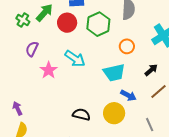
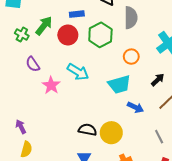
purple semicircle: (32, 49) -> (33, 64), turned -56
yellow circle: (114, 113) -> (111, 133), moved

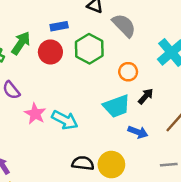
gray semicircle: (131, 18) -> (124, 25), turned -40
cyan arrow: (78, 72) -> (65, 120), moved
black arrow: (158, 80) -> (146, 96), moved
gray line: (159, 137) -> (169, 165), turned -64

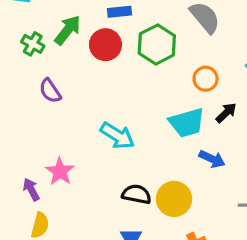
pink star: (35, 114) -> (60, 171), moved

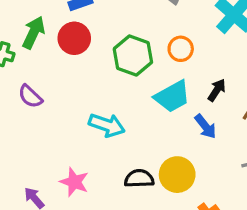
green hexagon: (157, 44) -> (133, 56), moved
black arrow: (226, 113) -> (217, 90), moved
blue arrow: (212, 159) -> (206, 126), turned 40
pink star: (60, 171) -> (74, 182), moved

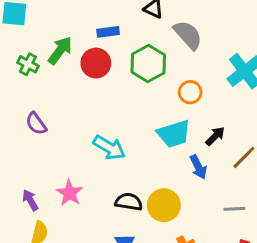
green hexagon: (133, 56) -> (148, 63), moved
purple semicircle: (30, 96) -> (36, 124), moved

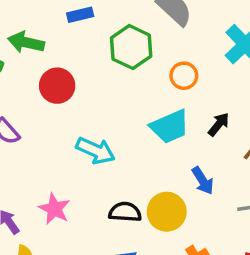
green arrow: (60, 50) -> (26, 42), turned -108
red circle: (96, 63) -> (57, 86), moved
blue arrow: (198, 167) -> (203, 181), moved

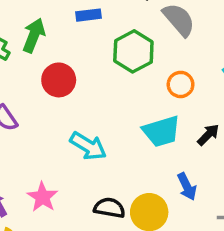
green arrow: (26, 42) -> (34, 35), turned 92

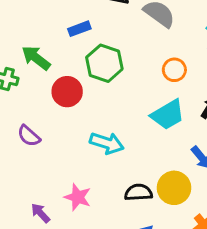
green arrow: (34, 35) -> (36, 58), turned -60
green hexagon: (133, 51) -> (104, 63), moved

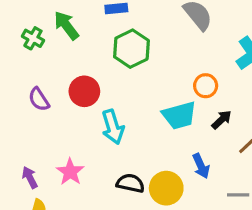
orange circle: (174, 70) -> (206, 86), moved
red circle: (67, 92) -> (84, 91), moved
cyan arrow: (107, 143) -> (113, 127), turned 40

